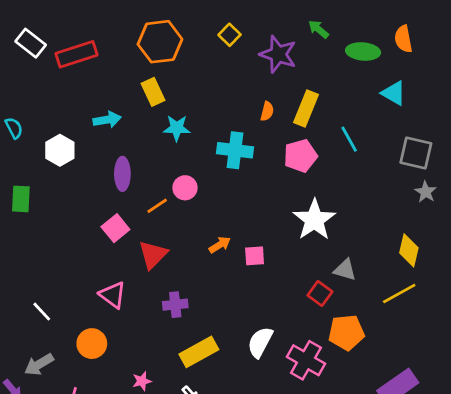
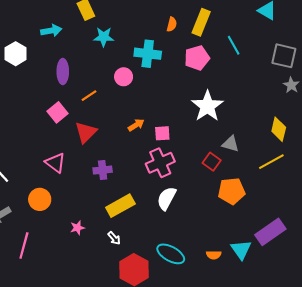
pink circle: (185, 188) -> (124, 77), moved
pink cross: (306, 360) -> (160, 163), moved, turned 36

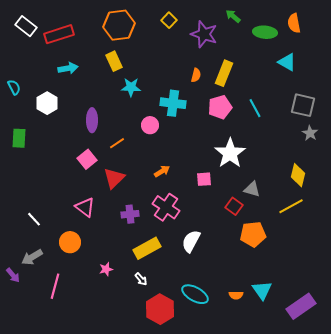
cyan arrow: (51, 31) -> (68, 68), moved
cyan line: (234, 45) -> (255, 108), moved
pink square: (162, 133) -> (204, 179), moved
pink cross: (160, 163) -> (166, 207), moved, turned -32
purple rectangle: (270, 232) -> (301, 306), moved

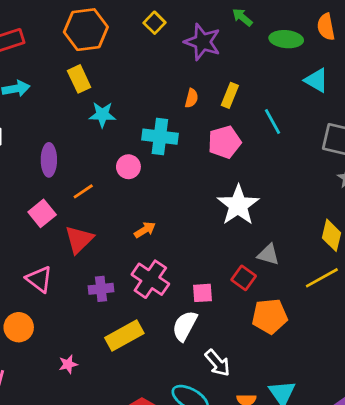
yellow rectangle: (224, 73) -> (230, 95), size x0.7
cyan line: (255, 108) -> (272, 121), moved
pink square: (204, 179) -> (202, 293), moved
white arrow: (141, 279) -> (218, 363), moved, size x1.5

